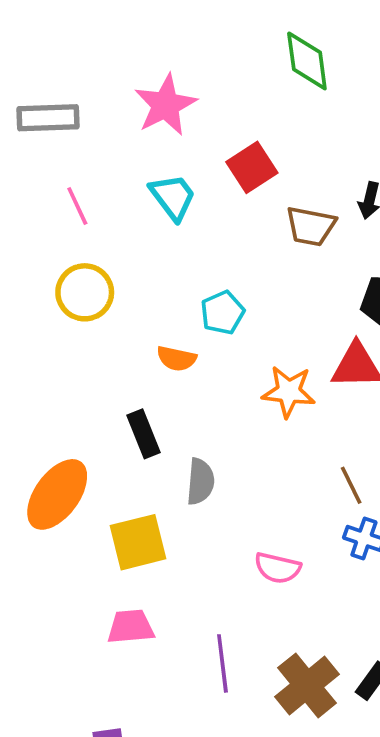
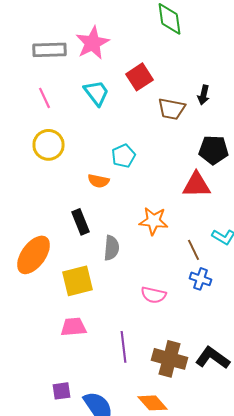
gray rectangle: (48, 118) -> (50, 50), moved
orange star: (289, 392) -> (154, 221), moved
brown cross: (307, 685) -> (170, 359), turned -36

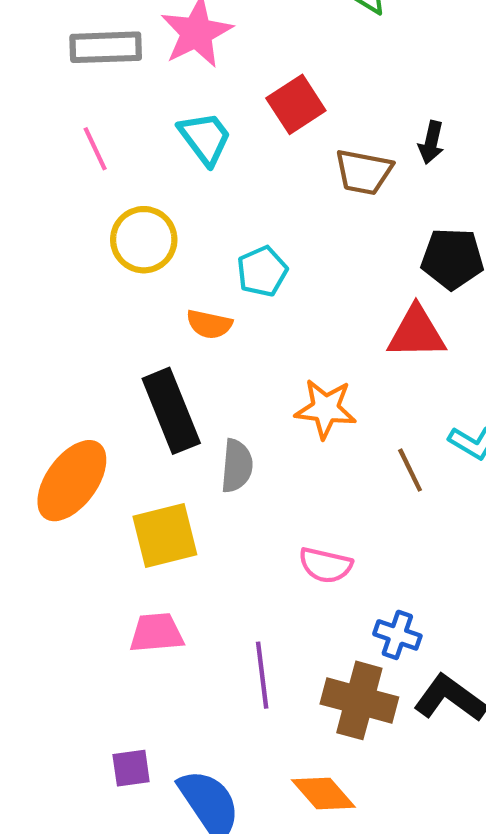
yellow circle: (48, 145) -> (144, 240), moved
black rectangle: (80, 222) -> (171, 411), size x1.5
blue cross: (200, 279) -> (397, 635), moved

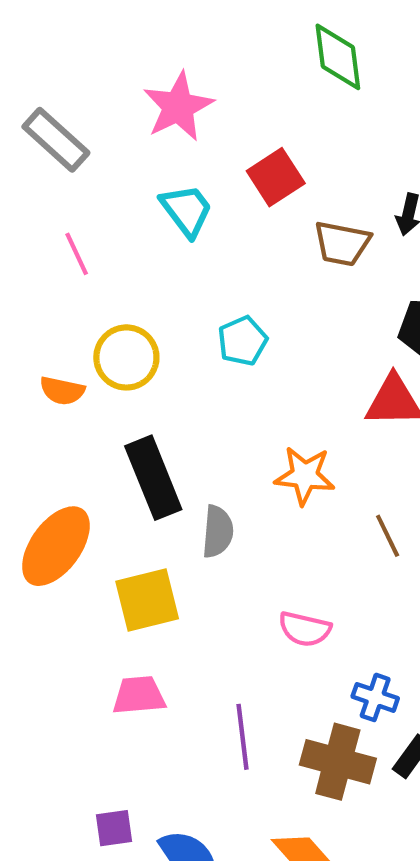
gray rectangle: (106, 47) -> (56, 140), moved, turned 44
pink line: (95, 149) -> (77, 254), moved
yellow circle: (144, 240) -> (126, 357), moved
orange semicircle: (209, 324) -> (62, 391), moved

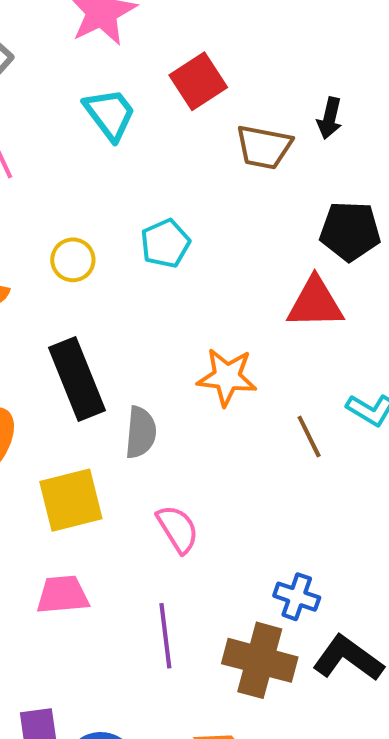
yellow circle: (126, 357) -> (73, 260), moved, size x0.7
pink semicircle: (305, 629) -> (178, 529), moved, turned -135

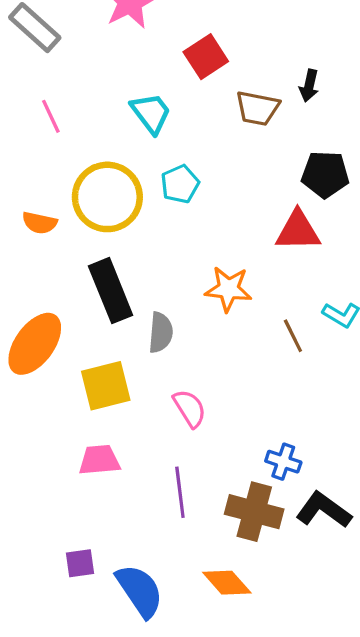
cyan trapezoid: (110, 114) -> (151, 113), moved
yellow circle: (73, 260) -> (107, 197), size x2.0

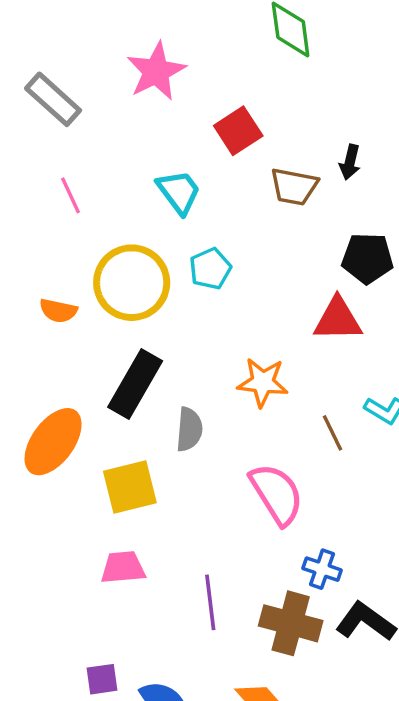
black rectangle: (111, 291) -> (135, 384), turned 52
pink semicircle: (190, 408) -> (277, 494), moved, size x1.5

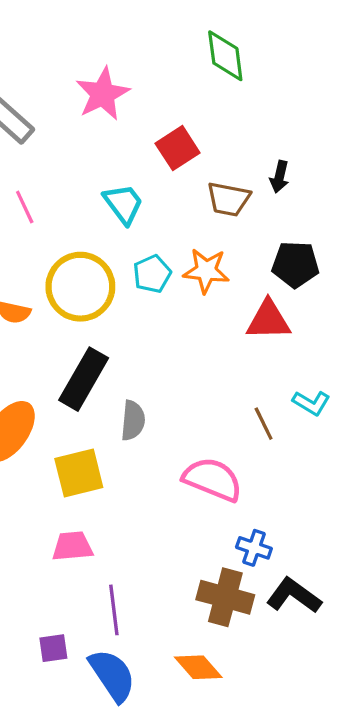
orange star: (263, 382) -> (206, 271), moved
pink semicircle: (277, 494) -> (213, 479), turned -36
purple line: (210, 602) -> (114, 610), moved

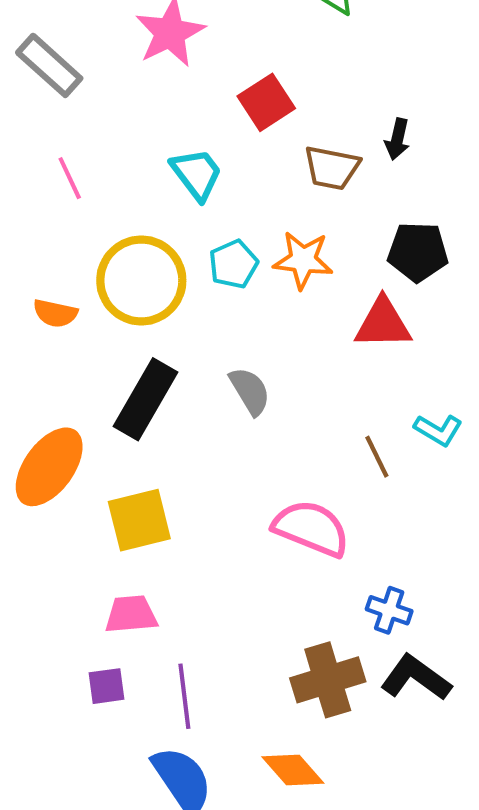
gray semicircle: (133, 420) -> (250, 391), moved, turned -36
blue cross: (254, 548) -> (389, 610), moved
brown cross: (225, 597) -> (328, 680), turned -32
purple square: (53, 648) -> (106, 686), moved

